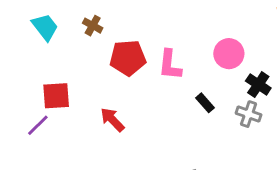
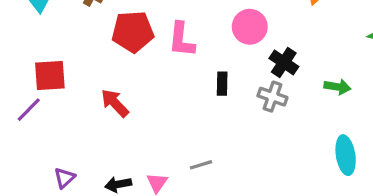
black rectangle: (205, 103) -> (222, 84), turned 42

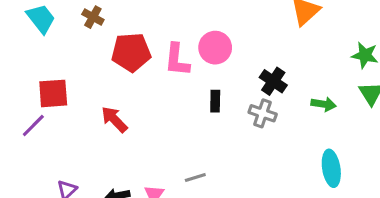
pink circle: (250, 27) -> (215, 48), moved

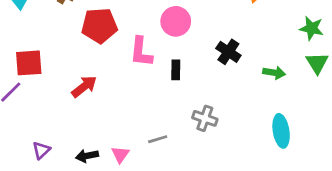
pink L-shape: (177, 60) -> (141, 52), moved
gray cross: (263, 113) -> (205, 118), moved
red arrow: (114, 119) -> (84, 87), turned 96

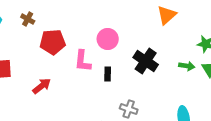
black cross: (228, 52) -> (146, 61), size x1.4
green arrow: (274, 73) -> (187, 66), moved

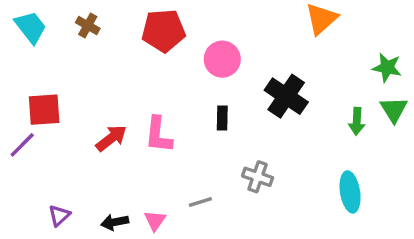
red pentagon: (53, 42) -> (163, 31), moved
pink L-shape: (83, 61) -> (158, 135), moved
green arrow: (187, 66) -> (357, 121), moved, turned 84

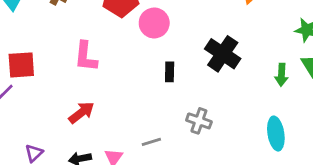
pink circle: (222, 59) -> (154, 23), moved
pink L-shape: (158, 135) -> (86, 57), moved
red arrow: (111, 138) -> (81, 113), moved

